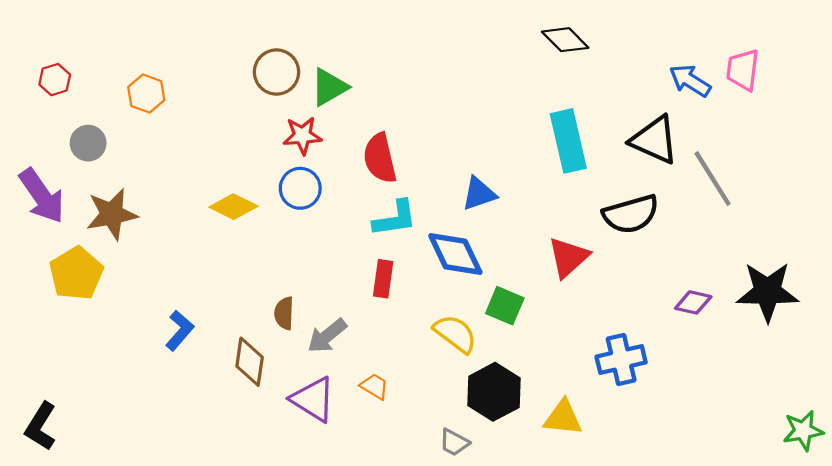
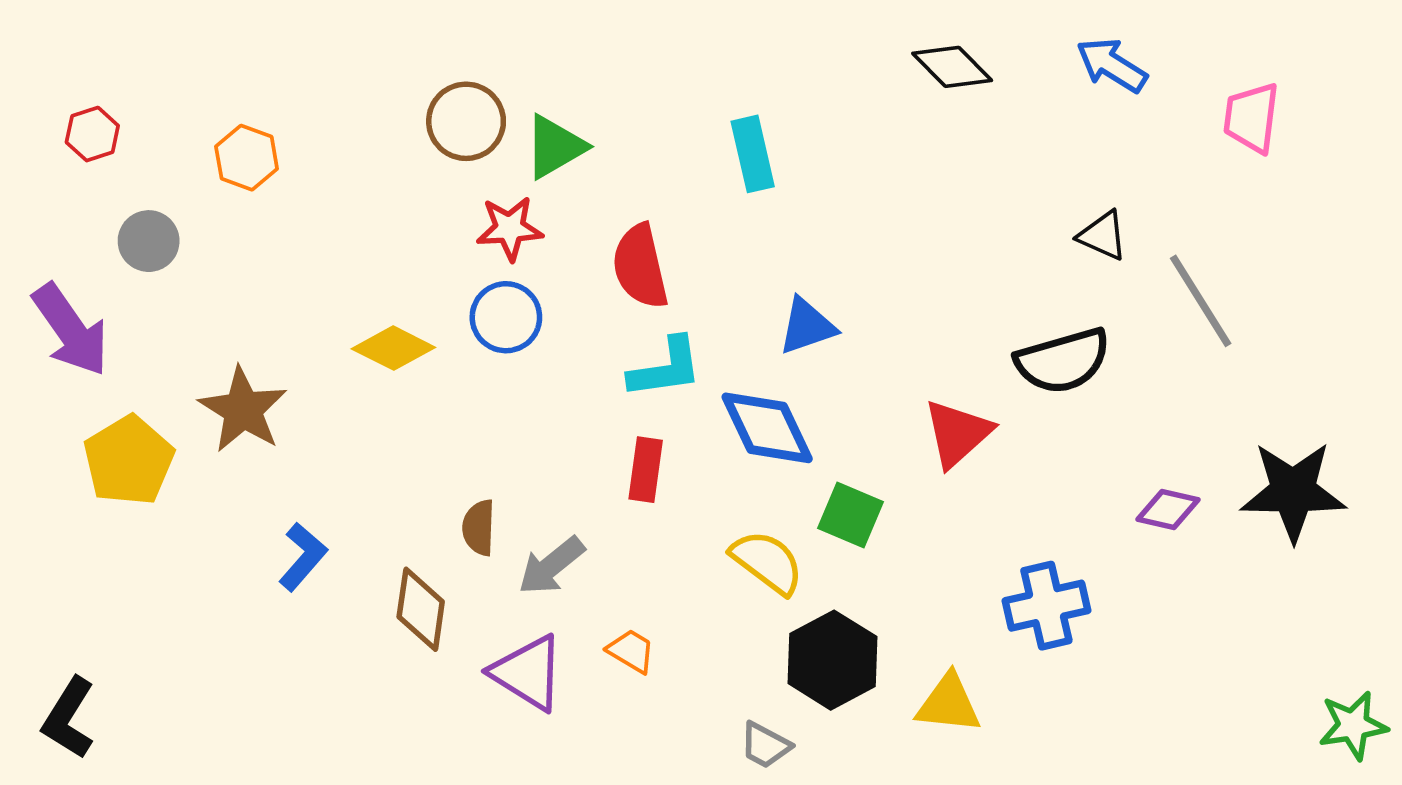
blue arrow: (690, 81) -> (1112, 65), moved
black triangle: (654, 140) -> (1103, 236), size x0.6
cyan rectangle: (568, 141) -> (753, 154), moved, size x0.7
brown star: (112, 214) -> (243, 410), moved, turned -30

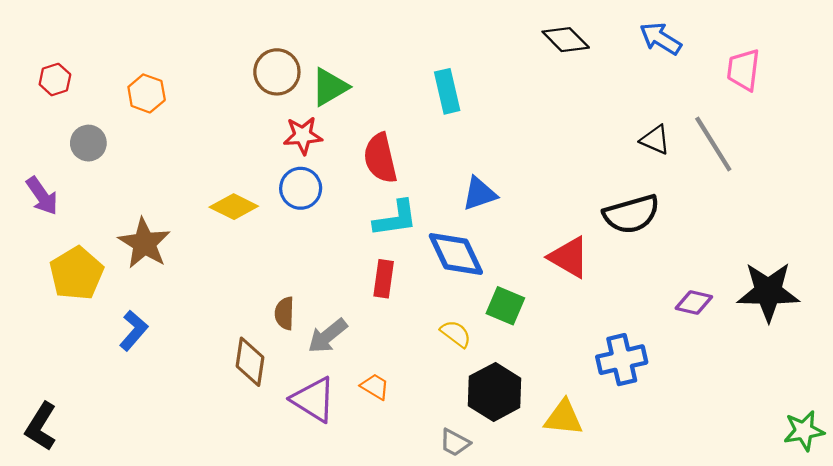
gray line: (1201, 301) -> (713, 144), moved
purple arrow: (71, 330) -> (42, 196), size x0.7
red triangle: (958, 433) -> (569, 257), turned -48
blue L-shape: (303, 557) -> (134, 331), moved
yellow semicircle: (767, 562) -> (456, 334), size x0.7

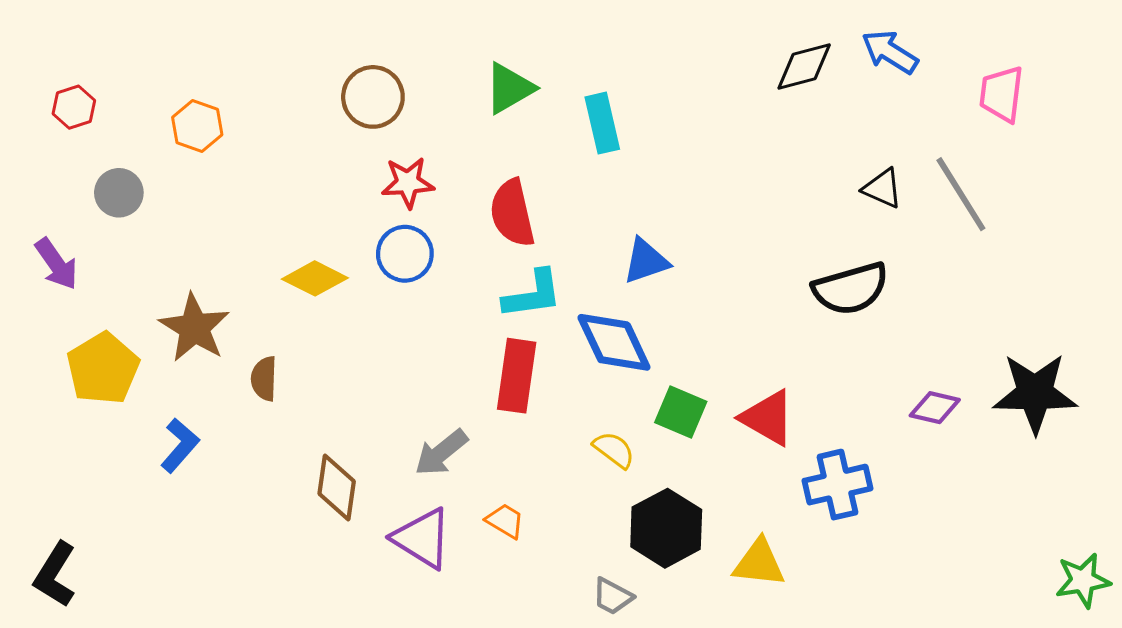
black diamond: (566, 40) -> (804, 66), moved, turned -60
green triangle: (330, 87) -> (509, 88), moved
red triangle: (569, 257) -> (768, 418), moved
red rectangle: (384, 279) -> (517, 376), size x1.4
brown semicircle: (284, 313) -> (264, 379), moved

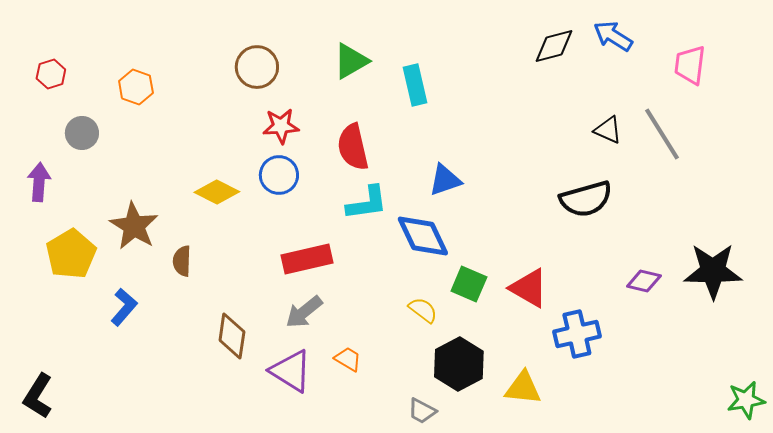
purple arrow: (56, 264) -> (39, 182), turned -141
red rectangle: (517, 376) -> (307, 259), moved, turned 69

